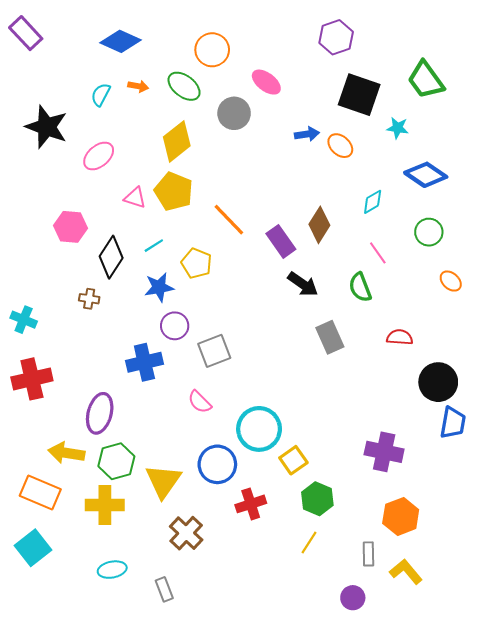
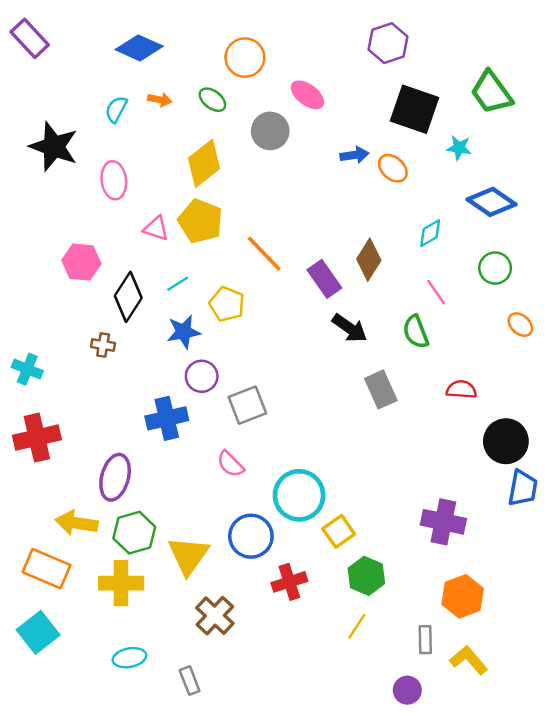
green ellipse: (184, 86) -> (212, 100), size x0.7
pink ellipse: (99, 156) -> (114, 180), turned -56

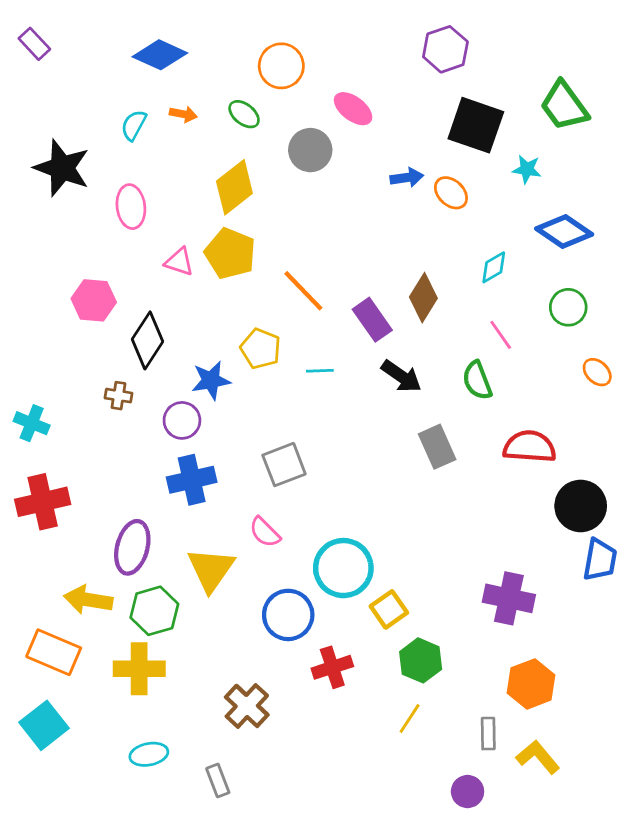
purple rectangle: (30, 38) -> (34, 44), size x0.7
cyan line: (178, 284) -> (320, 371), moved, turned 30
purple circle: (202, 376) -> (182, 420), moved
red semicircle: (461, 389) -> (530, 447), size x1.5
yellow triangle: (188, 555) -> (211, 569), moved

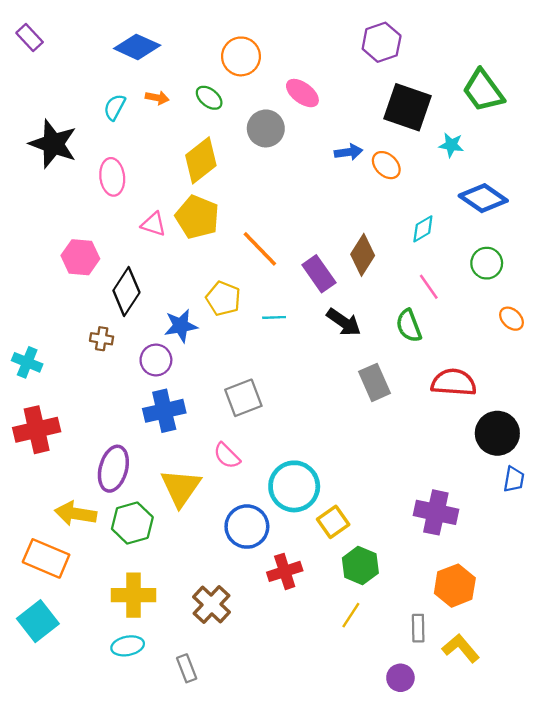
blue trapezoid: (600, 560) -> (514, 479), size x0.7
yellow cross: (139, 669) -> (133, 595), moved

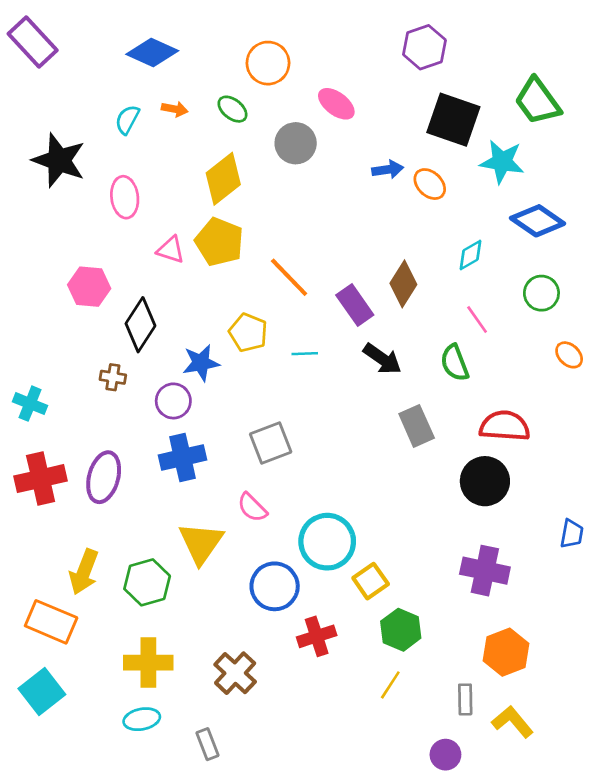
purple rectangle: (30, 37) -> (33, 42), size x1.6
cyan star: (451, 145) -> (502, 162), size x1.6
black circle: (497, 433) -> (485, 481), moved
purple ellipse: (113, 469) -> (104, 477), moved
yellow arrow: (76, 514) -> (84, 572), turned -78

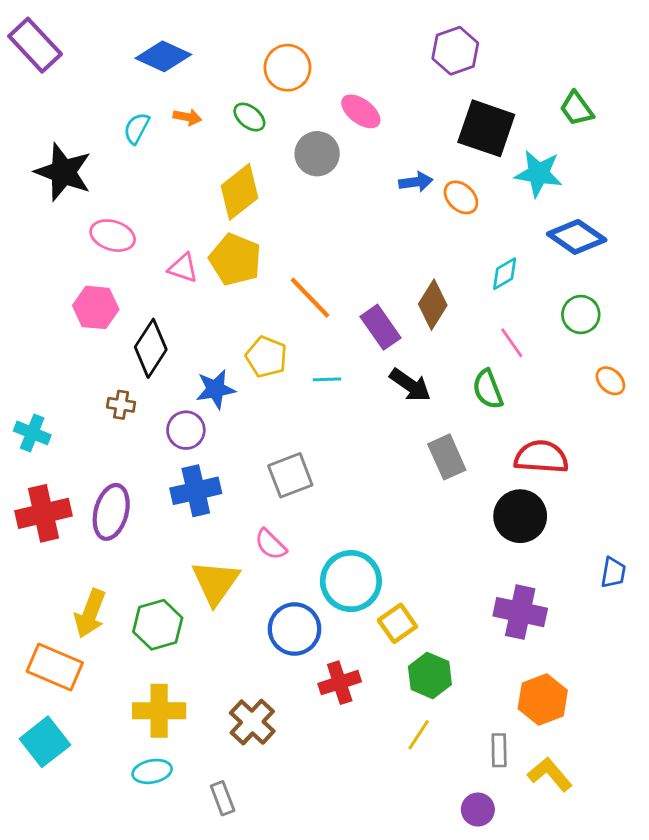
green trapezoid: (538, 101) -> (577, 109), size x0.7
pink ellipse: (125, 197) -> (113, 236), moved, turned -66

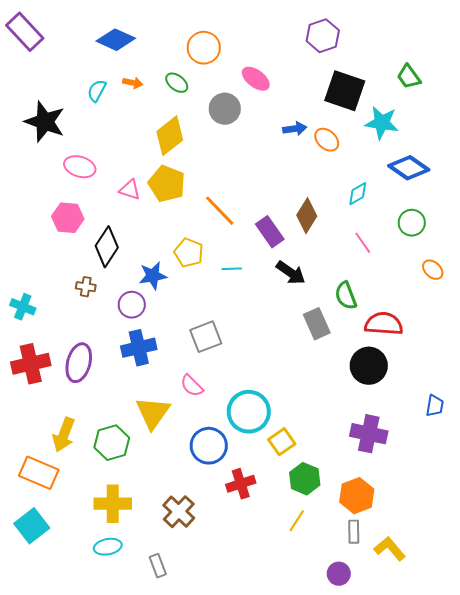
green semicircle: (488, 389) -> (346, 296), moved
orange hexagon: (543, 700) -> (357, 496), moved

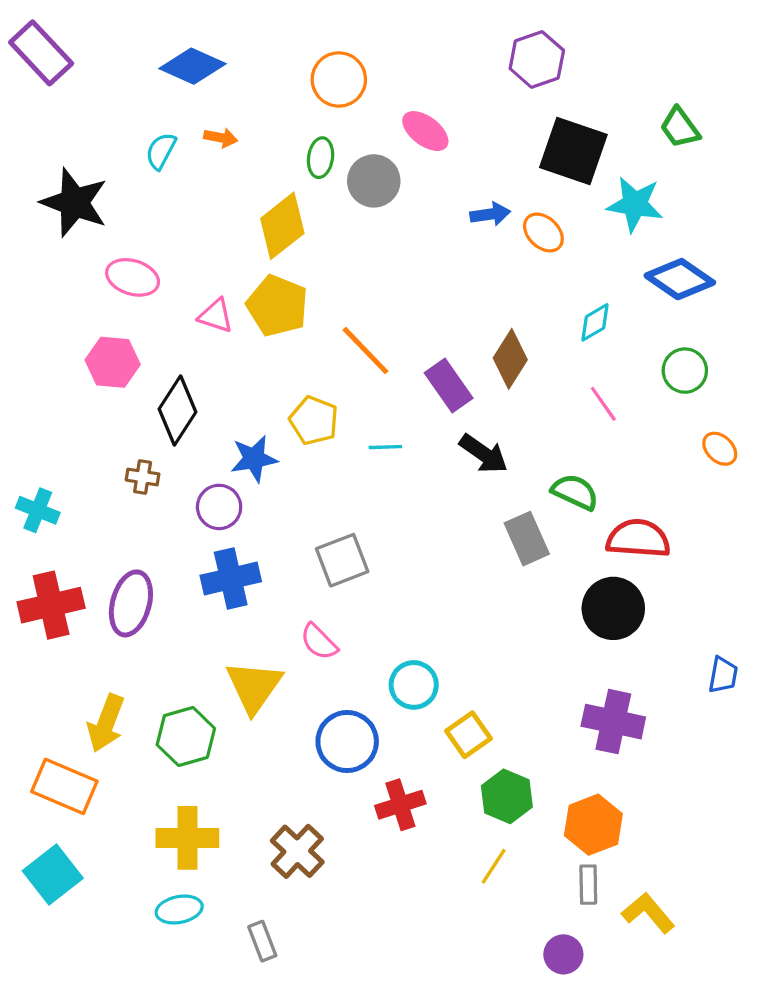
green ellipse: (177, 83) -> (321, 158), moved, turned 60
green semicircle: (346, 296) -> (575, 492), turned 136
cyan circle: (249, 412) -> (414, 685), size x0.7

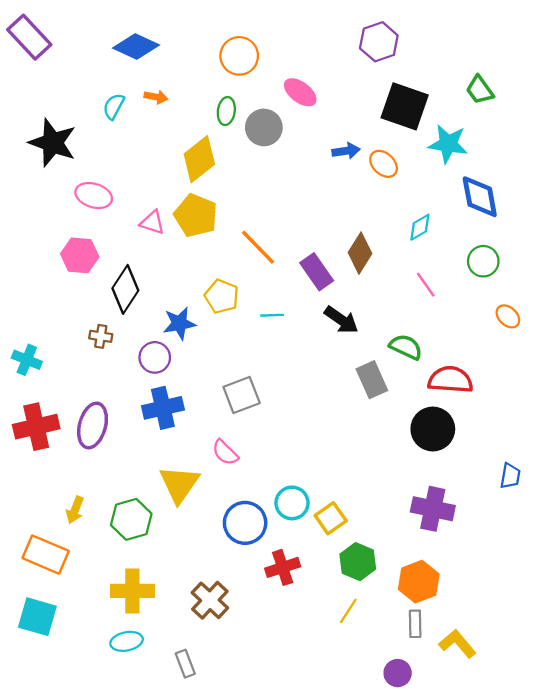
blue diamond: (680, 279) -> (480, 197), turned 45
cyan circle: (414, 685) -> (292, 503), moved
yellow arrow: (106, 723) -> (75, 510), size x0.7
cyan square: (53, 875) -> (37, 617), turned -36

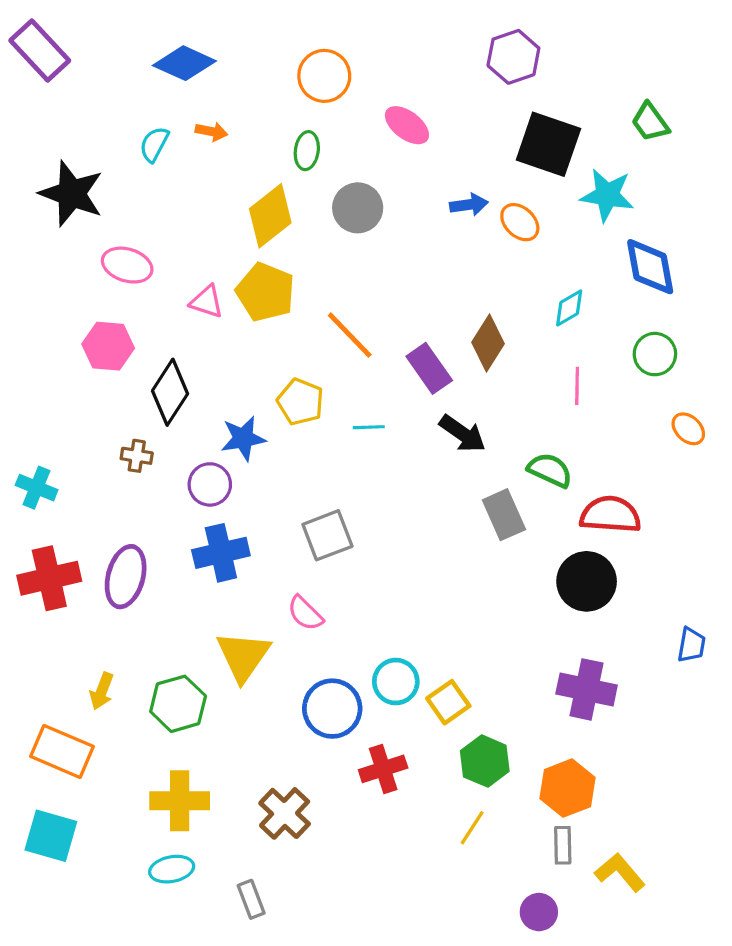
gray circle: (264, 127) -> (358, 208), moved
pink line: (426, 285) -> (577, 386), turned 36

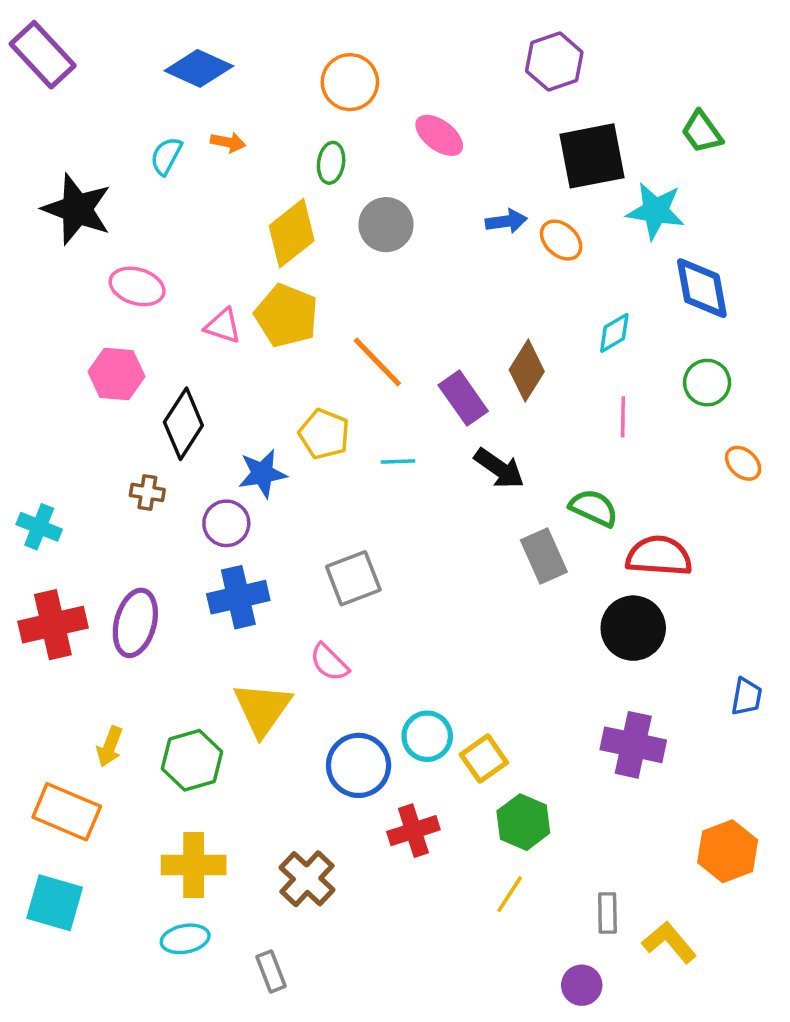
black square: (548, 144) -> (592, 156), turned -30
orange hexagon: (567, 788) -> (728, 851), moved

